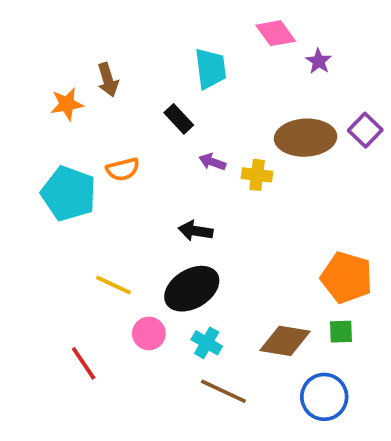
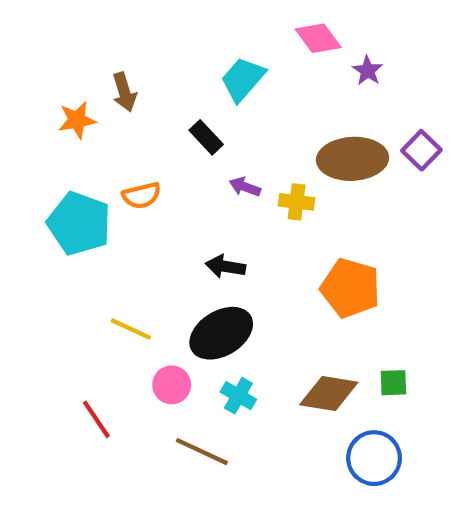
cyan trapezoid: (210, 69) -> (243, 79), turned -132
orange pentagon: (347, 278) -> (350, 288), moved
brown line: (223, 391) -> (202, 452), moved

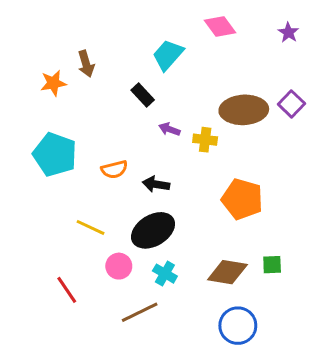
purple star: (368, 71) -> (288, 33), moved
orange semicircle: (142, 195) -> (114, 169), moved
brown line: (202, 452) -> (140, 312), turned -51
blue circle: (374, 458) -> (238, 326), moved

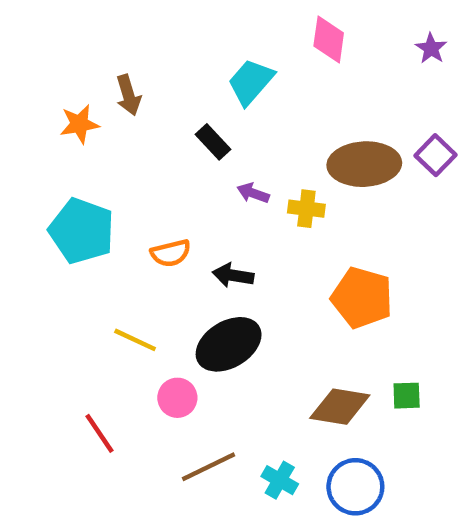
pink diamond: (220, 27) -> (329, 40), turned 44
cyan cross: (165, 274) -> (280, 480), moved

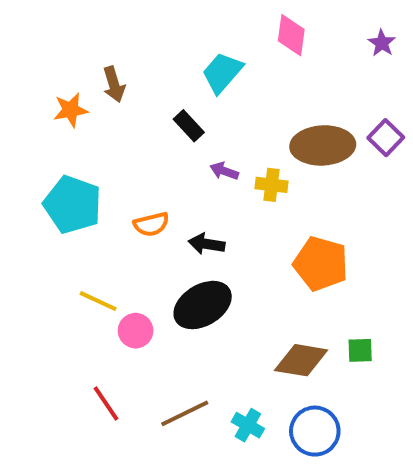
yellow line: (135, 340) -> (98, 301), moved
pink circle: (177, 398) -> (136, 331), moved
red line: (99, 433) -> (106, 404), moved

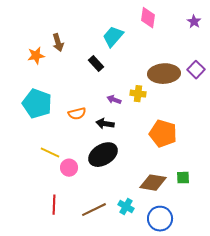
purple arrow: (224, 171) -> (114, 100), moved
red line: (106, 404) -> (54, 205), turned 36
cyan cross: (248, 425) -> (126, 207), moved

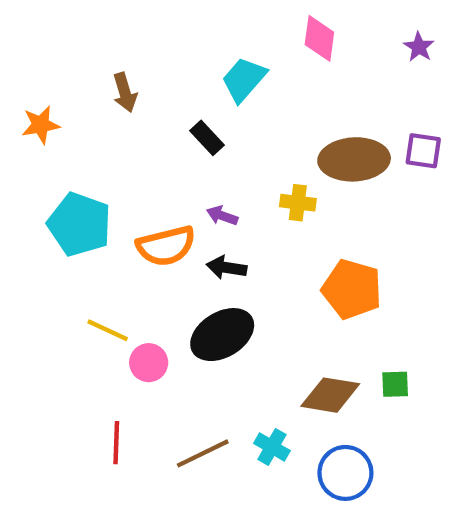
orange star: (36, 56) -> (41, 125), moved
purple square: (196, 70) -> (423, 151), turned -36
purple arrow: (114, 100) -> (222, 216), moved
orange semicircle: (77, 114) -> (166, 246), size x1.5

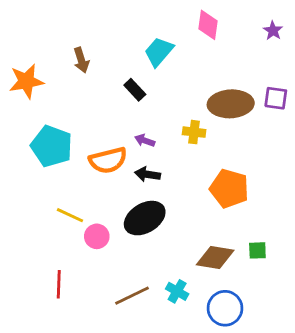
orange star: (41, 125) -> (26, 81), size x1.4
red line: (116, 443) -> (59, 284), moved

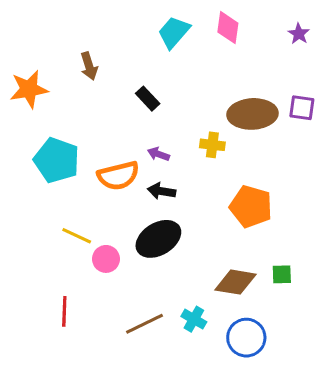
cyan trapezoid: (159, 52) -> (174, 32), moved

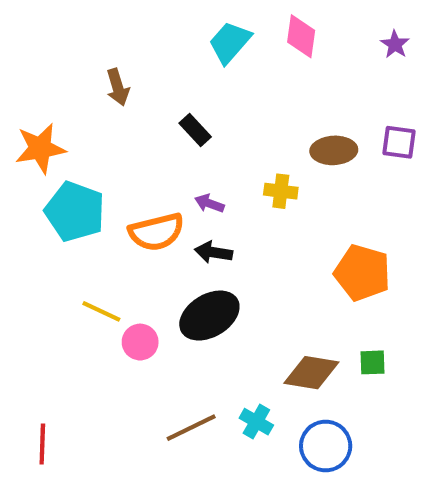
orange star: (29, 89) -> (40, 148), moved
brown ellipse: (253, 114) -> (334, 150), size x0.7
orange pentagon: (251, 206) -> (362, 273), moved
red line: (64, 311) -> (42, 444), moved

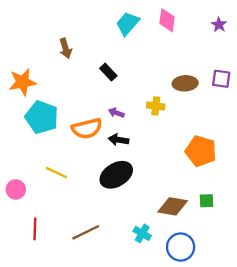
pink circle: (140, 342) -> (16, 189), moved
brown line: (191, 428) -> (86, 232), moved
red line: (42, 444) -> (35, 229), moved

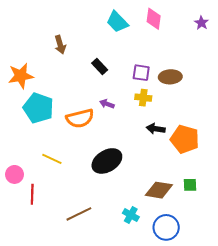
cyan trapezoid: (128, 24) -> (117, 22), turned -85
purple square: (221, 79) -> (141, 73), moved
black arrow: (118, 140) -> (156, 129), moved
red line: (35, 229) -> (32, 194), moved

